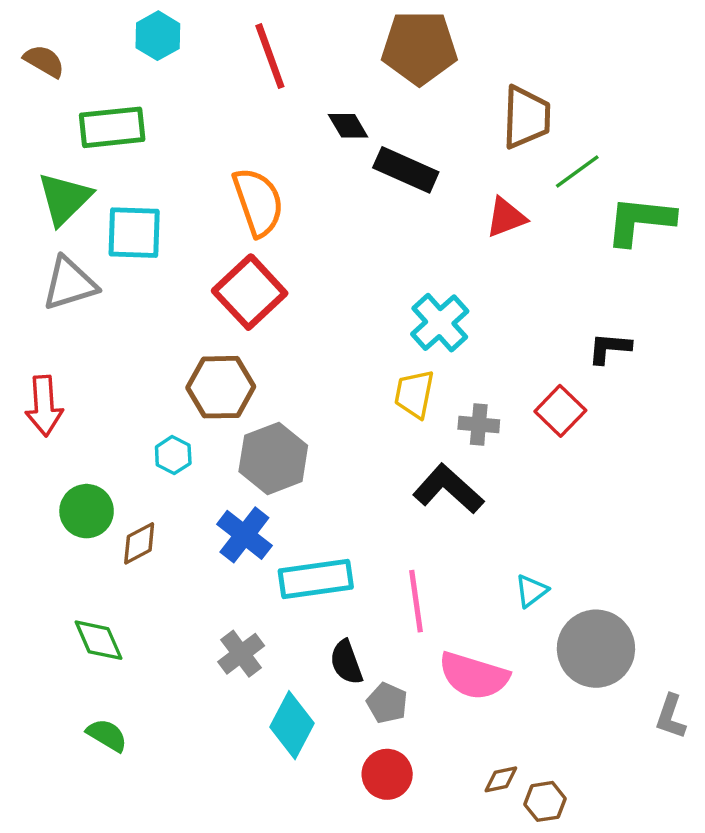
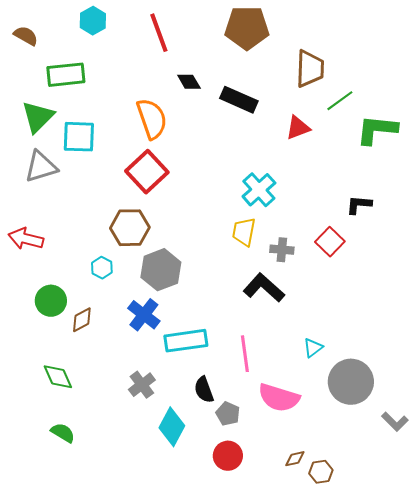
black diamond: (348, 126) -> (189, 82), moved
red arrow: (44, 406) -> (26, 239), turned 108
gray L-shape: (671, 717) -> (395, 422), turned -64

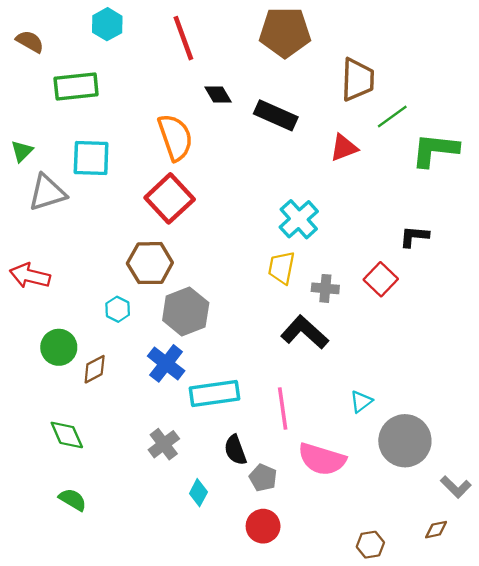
green triangle: (38, 117) -> (22, 151), moved, size x0.6
cyan diamond: (172, 427) -> (198, 493), size x0.6
brown diamond: (295, 459) -> (436, 530), moved

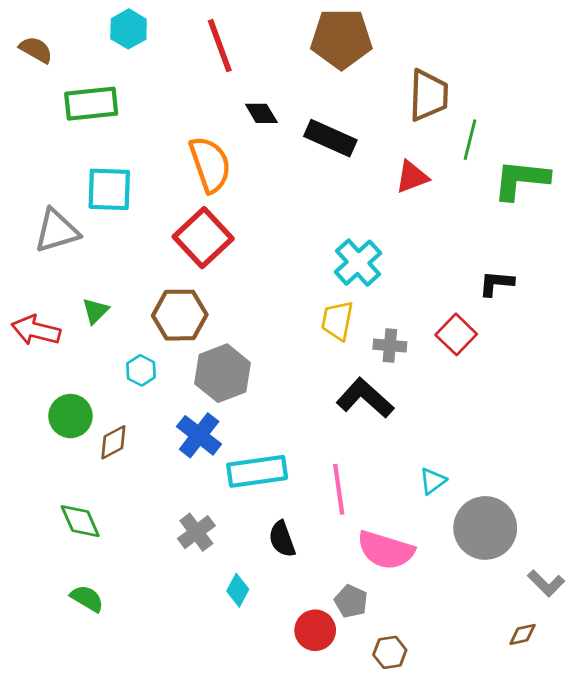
green line: (392, 117) -> (470, 140), turned -40
green triangle: (22, 151) -> (95, 311), moved
gray pentagon: (263, 478) -> (351, 601), moved
brown hexagon: (370, 545) -> (390, 652), moved

